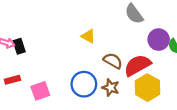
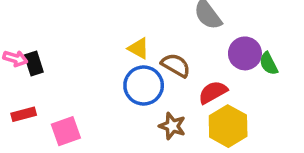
brown semicircle: (113, 61) -> (176, 65), moved
red semicircle: (137, 65) -> (213, 92), size x0.7
blue circle: (84, 84) -> (144, 86), moved

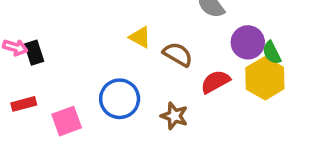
blue circle: (144, 86) -> (120, 99), moved
yellow hexagon: (228, 126) -> (265, 78), moved

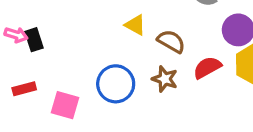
brown star: (174, 116) -> (165, 79), moved
pink square: (67, 121) -> (65, 105), turned 36

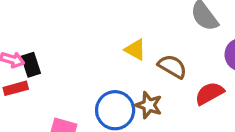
brown star: (165, 79) -> (149, 105), moved
red rectangle: (24, 89) -> (16, 88), moved

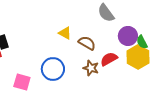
brown star: (149, 105) -> (91, 68), moved

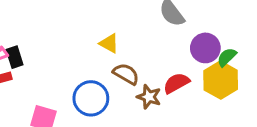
green semicircle: (142, 42) -> (227, 57), turned 72
brown semicircle: (87, 43) -> (126, 74), moved

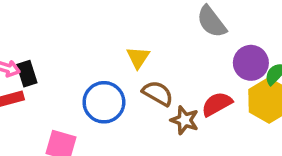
yellow triangle: (109, 43) -> (138, 57), turned 35
blue circle: (91, 98) -> (104, 102), moved

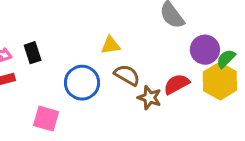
yellow triangle: (138, 57) -> (111, 45), turned 48
black rectangle: (27, 74) -> (33, 53), moved

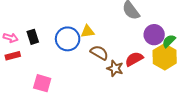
blue circle: (82, 83) -> (68, 39), moved

